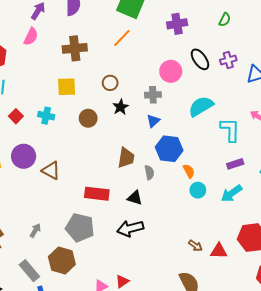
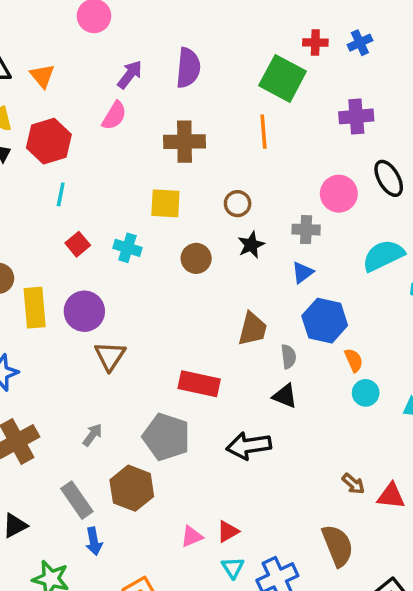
orange line: (122, 38) -> (264, 132), turned -54
brown triangle: (51, 171) -> (110, 356), moved, turned 30
black triangle: (135, 198) -> (285, 396), moved

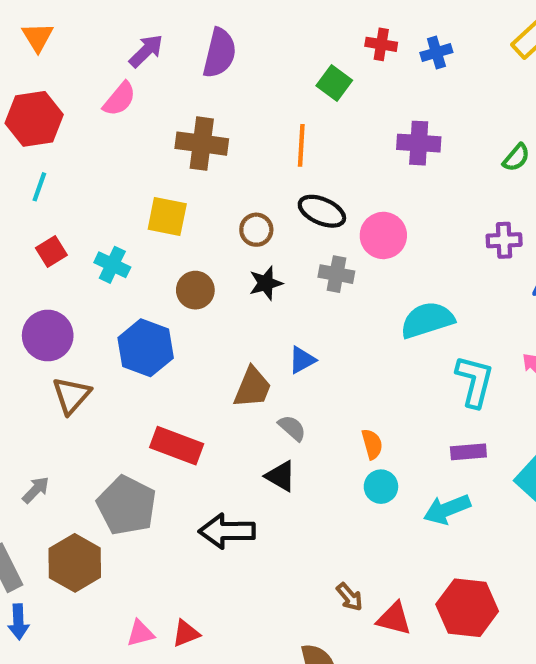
green square: (283, 78) -> (334, 83), size x0.6
black ellipse: (389, 178) -> (322, 211), moved, turned -45
blue triangle: (303, 272) -> (302, 360), moved
blue hexagon: (325, 321) -> (146, 348), moved
gray semicircle: (288, 357) -> (292, 428), turned -50

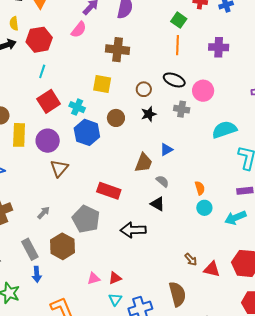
orange line: (301, 145) -> (178, 45), moved
red square: (51, 251) -> (49, 101), size x1.6
blue hexagon: (146, 348) -> (87, 132), moved

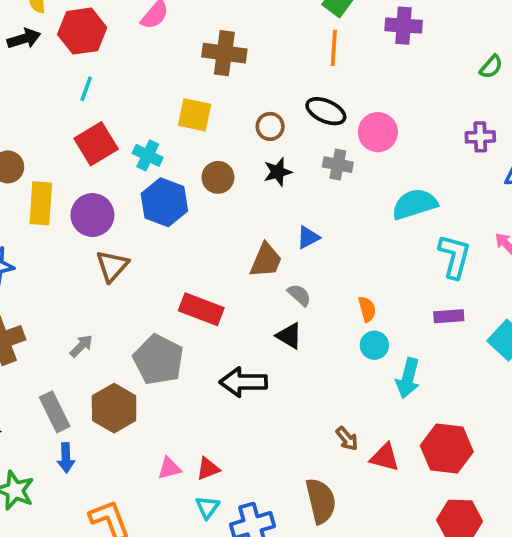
purple cross: (219, 47) -> (404, 26), moved
cyan arrow: (235, 218) -> (408, 378), moved, turned -55

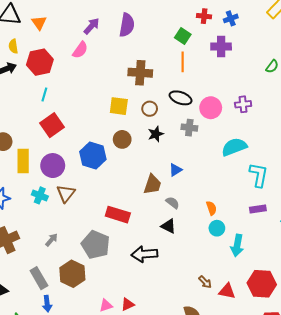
brown cross: (224, 53) -> (140, 73), moved
yellow square: (195, 115) -> (119, 106), moved
purple cross: (480, 137) -> (243, 104), moved
cyan cross: (148, 155) -> (40, 195), moved

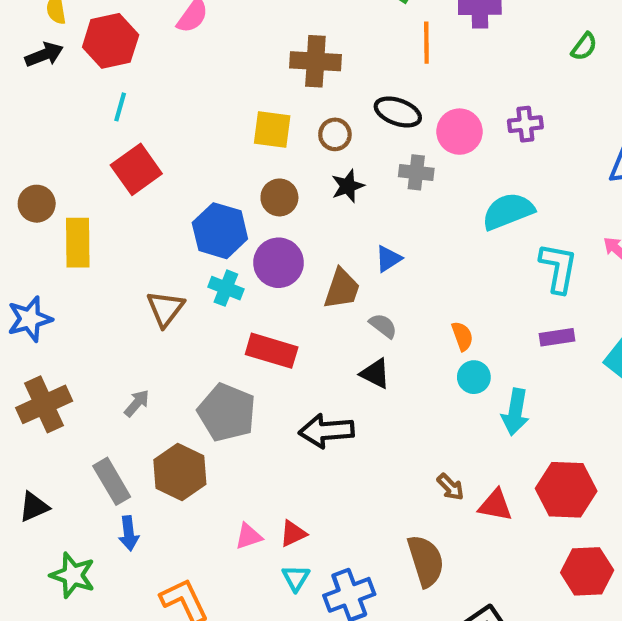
orange line: (183, 62) -> (426, 43), moved
purple circle: (53, 166) -> (279, 263), moved
cyan cross: (40, 195) -> (226, 288), moved

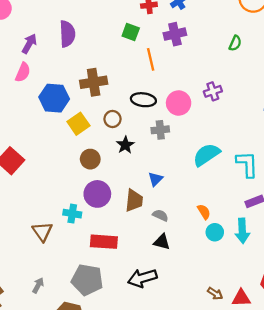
yellow square: (272, 129) -> (78, 124), turned -30
cyan semicircle: (508, 211) -> (206, 155), moved
blue hexagon: (220, 231) -> (54, 98), moved
cyan arrow: (515, 412) -> (242, 231), moved

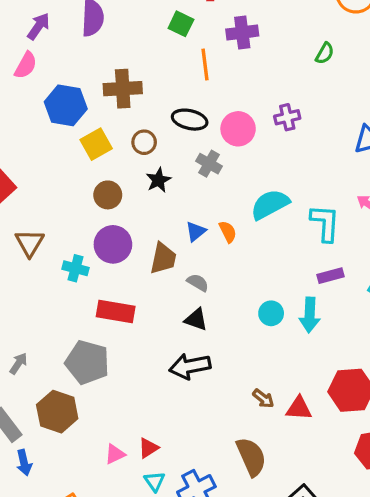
gray cross: (160, 130) -> (209, 164), turned 30
orange semicircle: (204, 212) -> (228, 232), moved
brown triangle: (42, 232) -> (30, 243), moved
black arrow: (142, 278) -> (190, 366), moved

